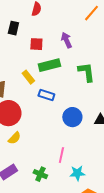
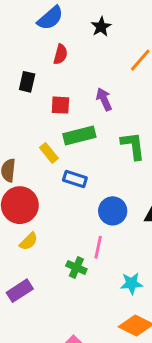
pink line: (61, 155) -> (98, 247), moved
cyan star: (77, 173) -> (132, 283), moved
green cross: (40, 174) -> (76, 267), moved

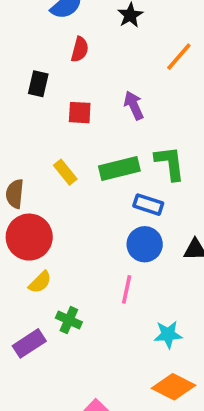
green rectangle: (79, 135) -> (119, 168), moved
blue rectangle: (75, 179) -> (148, 205), moved
green cross: (76, 267) -> (69, 320), moved

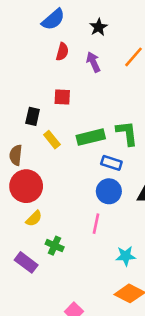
black rectangle: (38, 84) -> (33, 116), moved
purple arrow: (134, 105) -> (93, 62), moved
purple rectangle: (29, 343) -> (26, 262), turned 70

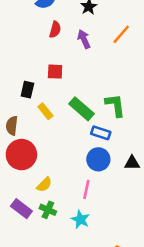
green rectangle: (91, 137) -> (82, 109), turned 55
yellow semicircle: (34, 218) -> (44, 185), moved
cyan star: (126, 256) -> (80, 219), moved, turned 30
purple rectangle: (26, 262) -> (21, 209), moved

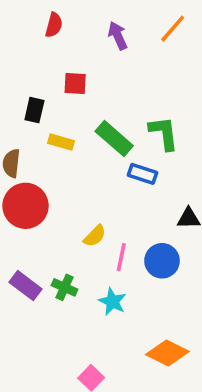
red semicircle: (55, 29) -> (54, 25), moved
yellow rectangle: (45, 111) -> (61, 142), turned -35
blue circle: (98, 159) -> (162, 261), moved
yellow semicircle: (44, 185) -> (95, 236), moved

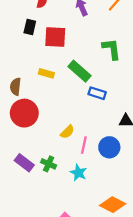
red square: (75, 84) -> (55, 37), size x1.5
black rectangle: (34, 110) -> (30, 27), moved
green L-shape: (164, 133) -> (111, 49), moved

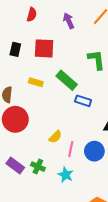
black rectangle: (30, 27) -> (15, 49), moved

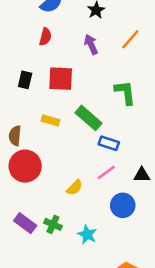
pink line: (71, 149) -> (106, 172), moved, turned 42

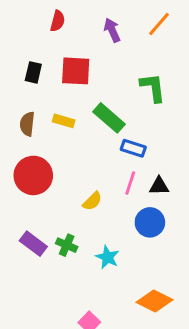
brown semicircle: (15, 136) -> (27, 124), moved
pink line: (106, 172) -> (130, 183), turned -36
black triangle: (142, 175) -> (159, 186), moved

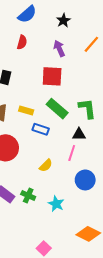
red square: (76, 71) -> (52, 76), moved
green L-shape: (153, 88) -> (87, 109), moved
blue rectangle: (133, 148) -> (41, 129), moved
black triangle: (159, 186) -> (79, 134), moved

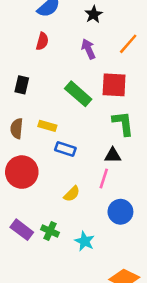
red square: (52, 76) -> (114, 85), moved
green rectangle: (57, 109) -> (78, 94), moved

